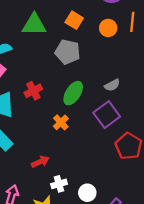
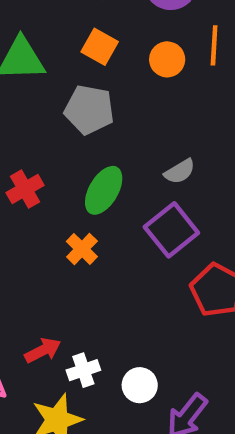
red arrow: (40, 162) -> (43, 350), moved

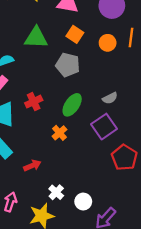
red arrow: (43, 350) -> (32, 166), moved
white cross: (83, 370) -> (56, 192), turned -32

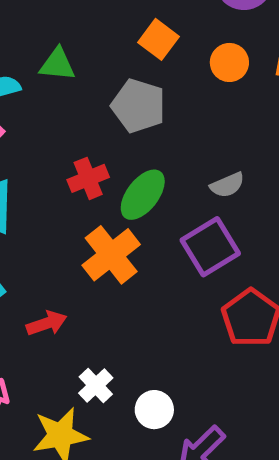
green triangle: (36, 38) -> (57, 64), moved, size x0.7
red cross: (34, 102) -> (88, 178), moved
orange cross: (59, 133) -> (111, 255), size x1.6

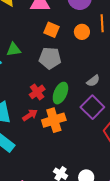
orange cross: (111, 255) -> (54, 120), turned 35
red arrow: (47, 323) -> (30, 115), moved

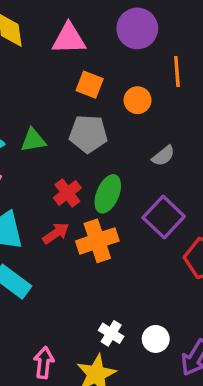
orange circle: (82, 32) -> (138, 100), moved
green triangle: (14, 50) -> (33, 140), moved
gray semicircle: (93, 81) -> (163, 156), moved

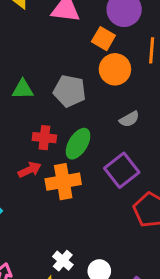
orange square: (90, 85) -> (103, 39), moved
orange circle: (138, 100) -> (115, 69), size x1.4
red cross: (67, 193) -> (44, 138), turned 35

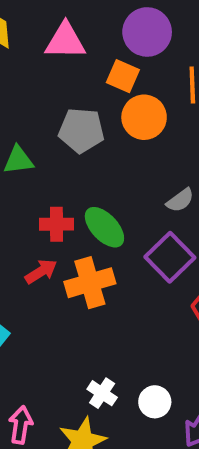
gray pentagon: (70, 91) -> (81, 130), moved
gray semicircle: (129, 119) -> (180, 200), moved
green ellipse: (78, 144) -> (104, 227), turned -68

